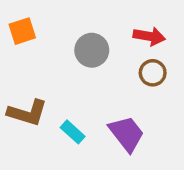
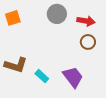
gray circle: (92, 50) -> (57, 14), moved

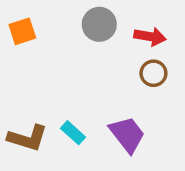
brown L-shape: (16, 65) -> (28, 138), moved

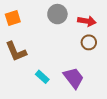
brown L-shape: (28, 138) -> (16, 52), moved, turned 50

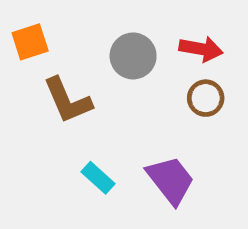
gray circle: (57, 14) -> (133, 56), moved
brown L-shape: (16, 52) -> (68, 100), moved

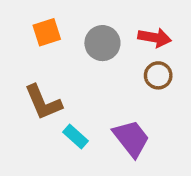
orange square: (30, 42) -> (47, 32), moved
brown L-shape: (68, 100) -> (43, 102), moved

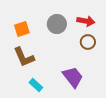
orange square: (47, 32) -> (22, 29), moved
cyan rectangle: (75, 137) -> (36, 85), moved

